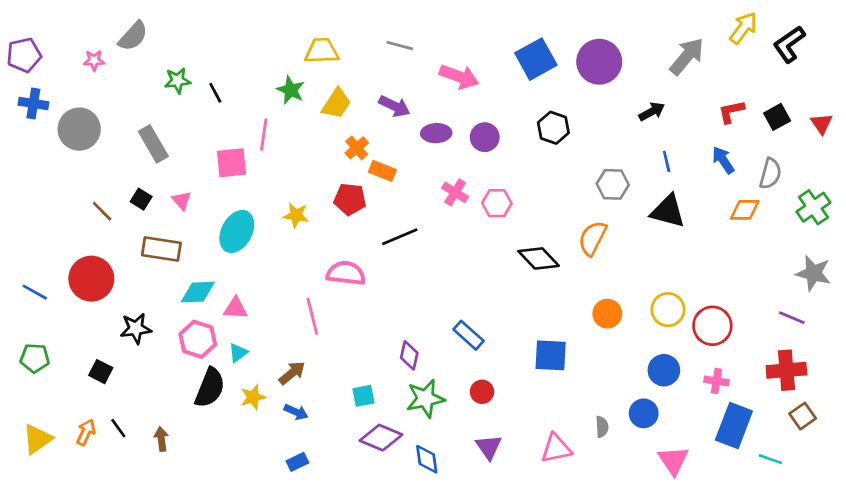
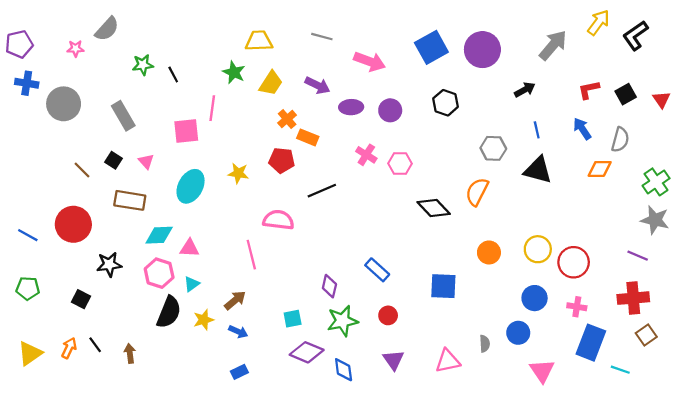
green cross: (813, 207) -> (656, 182), moved

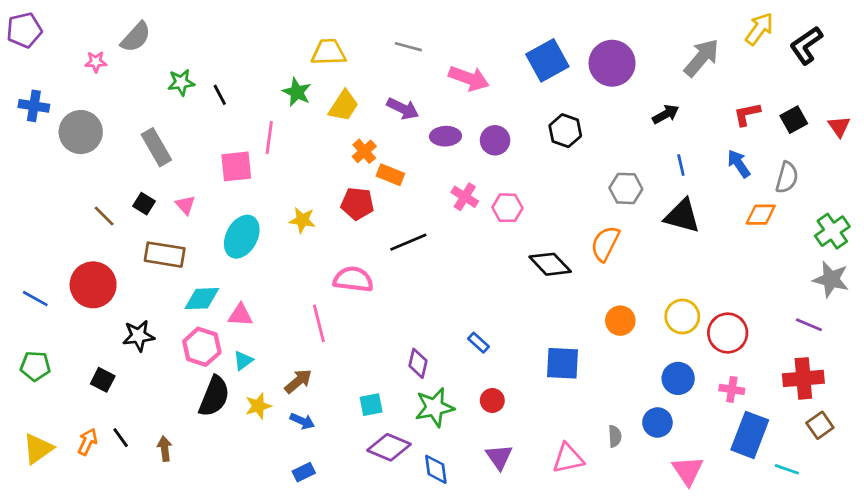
purple pentagon: (19, 44) -> (24, 30), moved
blue rectangle: (377, 270) -> (479, 343), size x0.7

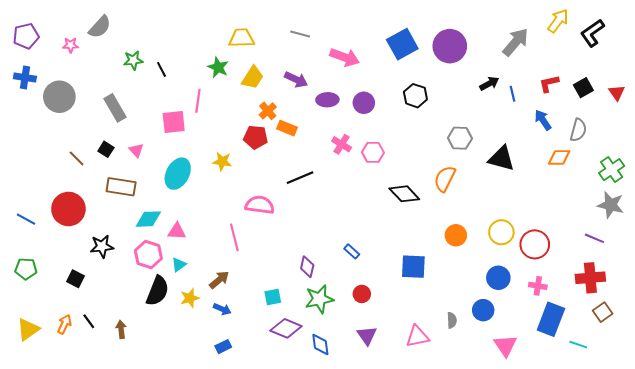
purple pentagon: (24, 30) -> (26, 36), moved
blue line: (681, 165) -> (513, 94), moved
red pentagon: (357, 204) -> (256, 137), moved

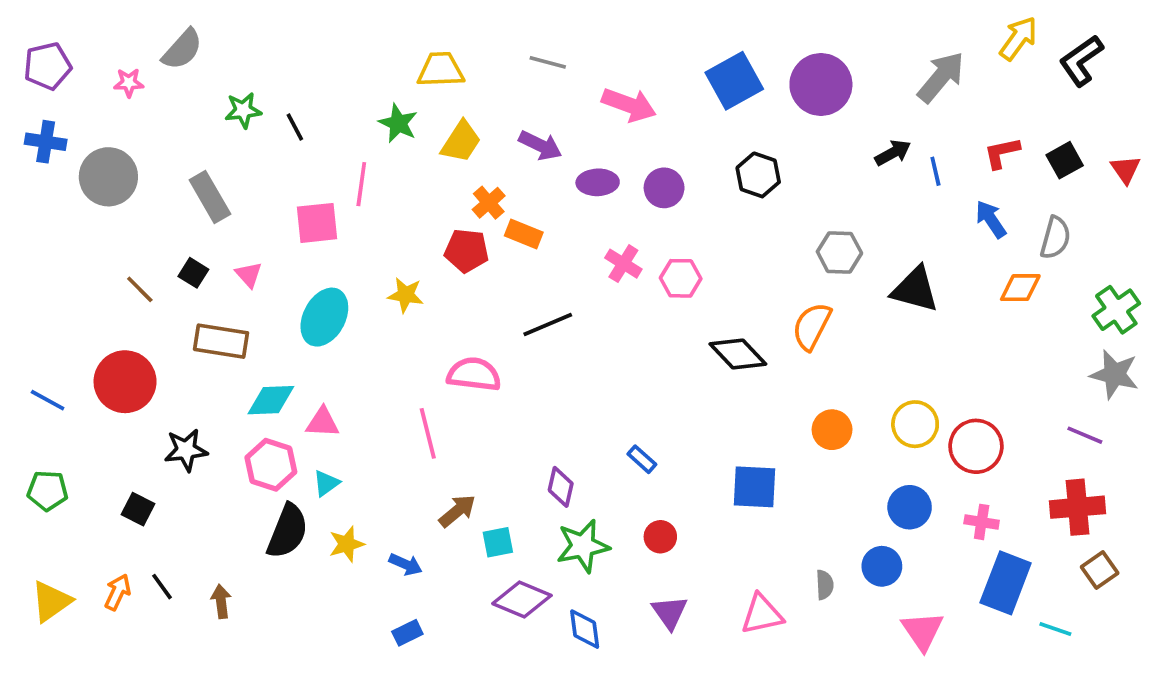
brown arrow: (219, 280) -> (457, 511), moved

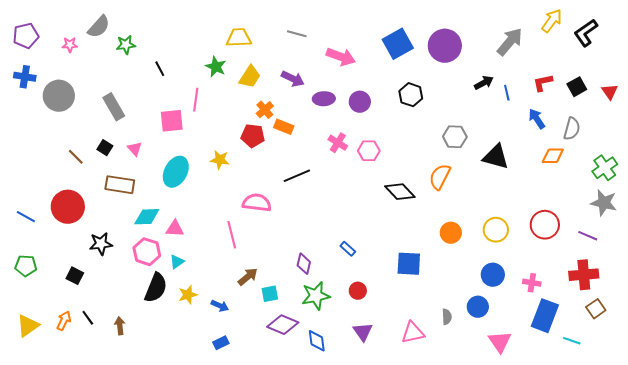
green star: (243, 110) -> (126, 45), moved
red circle: (976, 446) -> (545, 225), moved

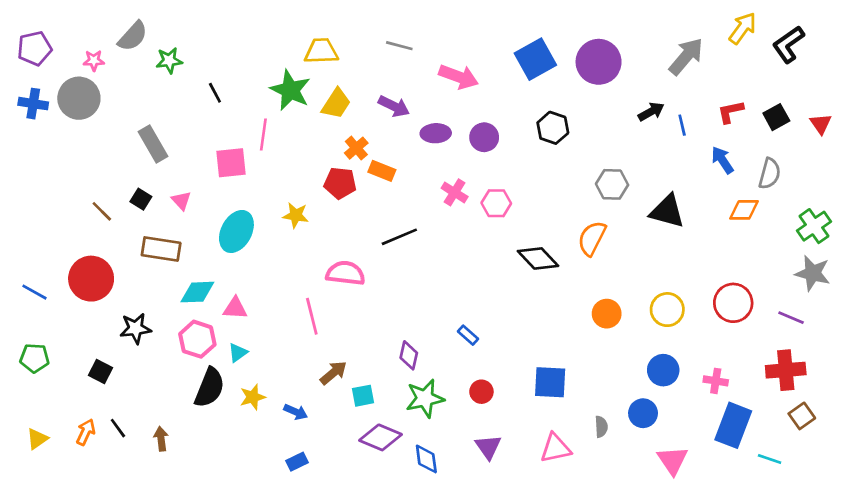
green star: (216, 67) -> (290, 90), size x1.4
gray circle: (59, 96) -> (79, 98), moved
blue square: (409, 264) -> (550, 382), moved
yellow triangle: (28, 326) -> (37, 439), size x0.7

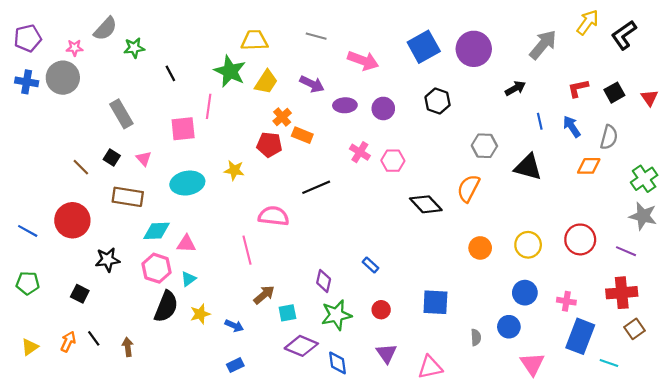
blue line: (682, 125) -> (540, 121), moved
cyan ellipse: (236, 231) -> (187, 183), turned 52
pink triangle: (556, 448) -> (430, 367), moved

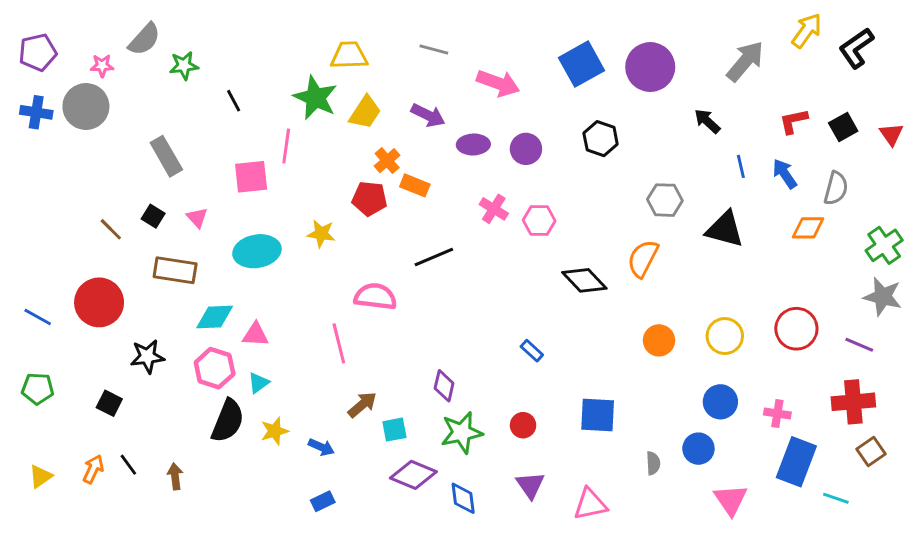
black arrow: (515, 88) -> (707, 121), turned -108
blue rectangle: (370, 265) -> (532, 351), moved

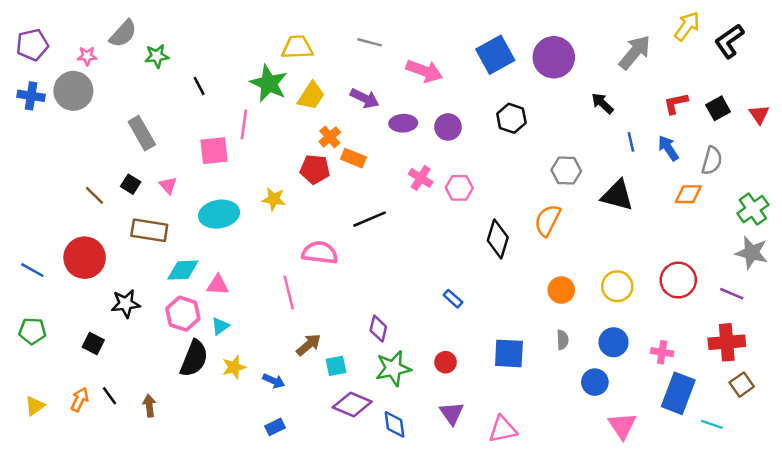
black diamond: (584, 280) -> (498, 239), turned 60
gray semicircle: (653, 463) -> (563, 340), moved

